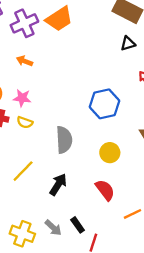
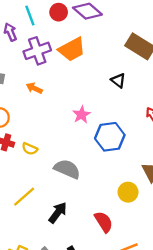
black triangle: (128, 44) -> (118, 81), moved, turned 49
pink star: (22, 98) -> (82, 115), moved, turned 30
gray semicircle: (64, 140) -> (67, 169), turned -68
yellow circle: (110, 153) -> (128, 192), moved

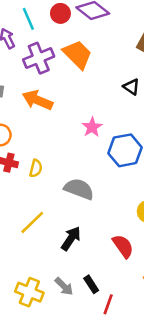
orange trapezoid: (72, 49) -> (77, 54), turned -104
orange arrow: (34, 88) -> (38, 100), size x1.6
yellow semicircle: (30, 149) -> (36, 168), turned -98

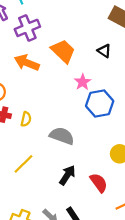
orange trapezoid: (77, 54) -> (63, 51), moved
pink star: (92, 127) -> (83, 82), moved
black arrow: (71, 238) -> (67, 175), moved

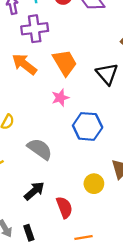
black triangle: (104, 51) -> (107, 74), size x1.5
pink star: (83, 82) -> (60, 98), moved

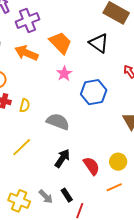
yellow circle: (94, 184) -> (118, 162), moved

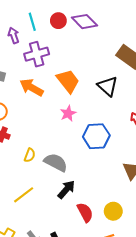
yellow semicircle: (25, 105) -> (30, 155), moved
yellow line: (22, 147) -> (24, 195), moved
black arrow: (62, 158) -> (66, 189), moved

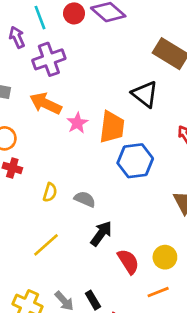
orange trapezoid: (68, 81) -> (112, 127), moved, turned 50
pink star: (68, 113) -> (77, 123), moved
gray semicircle: (56, 162) -> (85, 199), size x0.7

